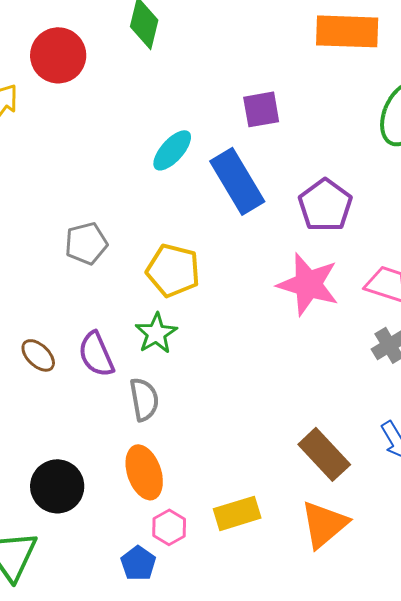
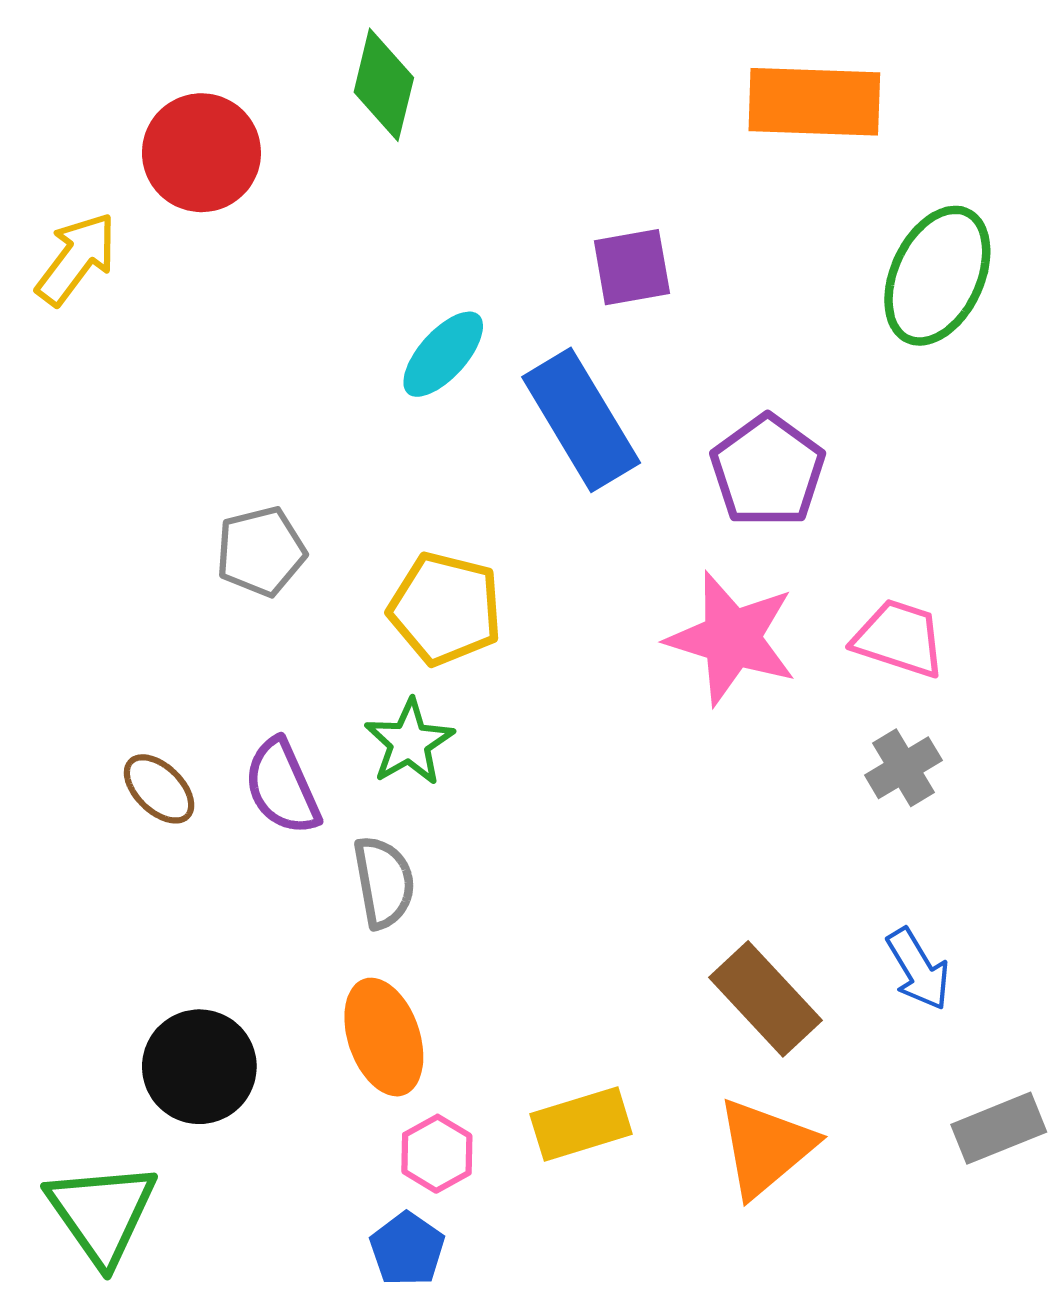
blue pentagon: (138, 563) -> (407, 1249), moved

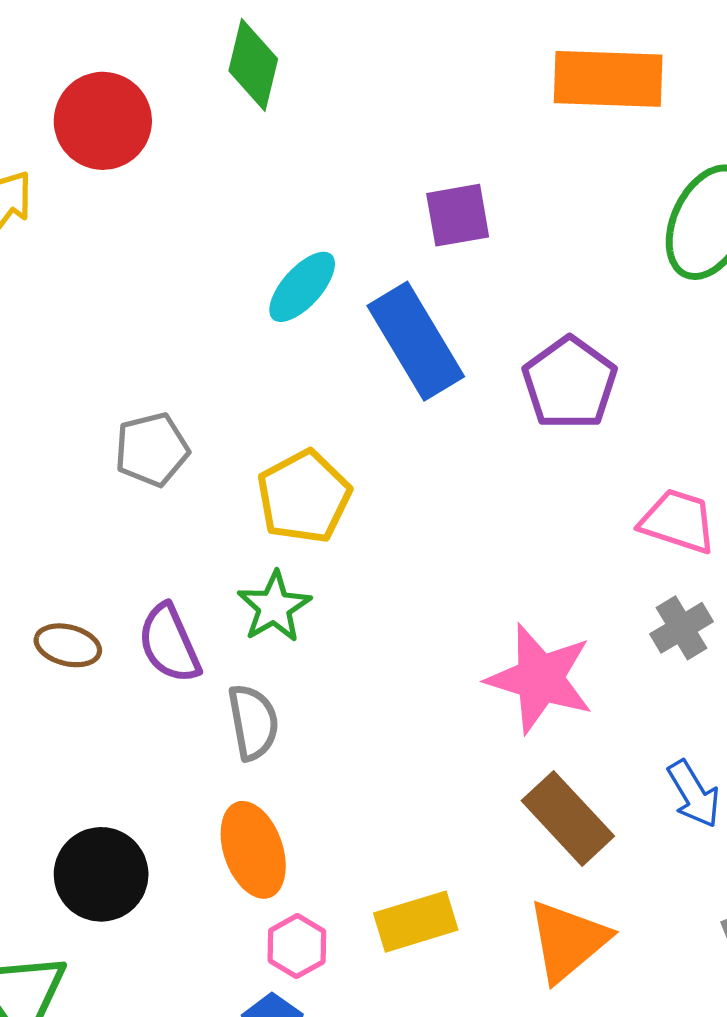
yellow pentagon: (445, 609) -> (304, 497), turned 30
pink star: (732, 638) -> (540, 679), moved
brown ellipse: (159, 789) -> (68, 645), turned -30

